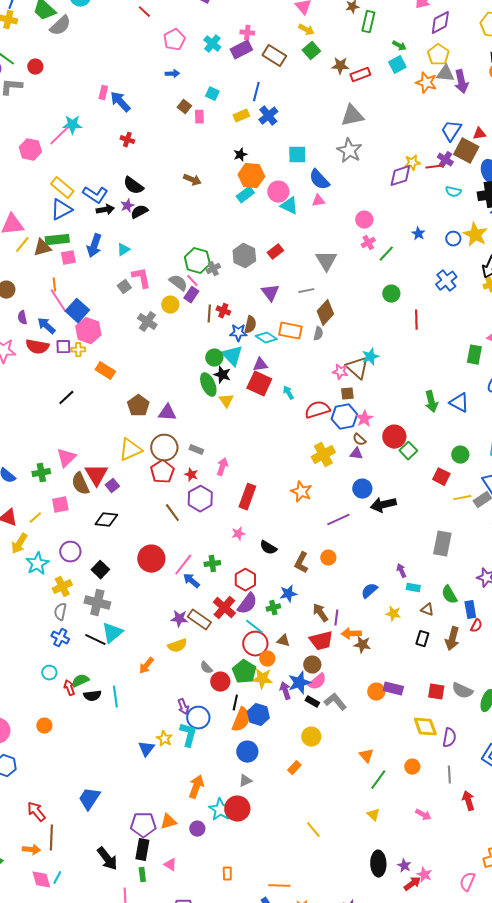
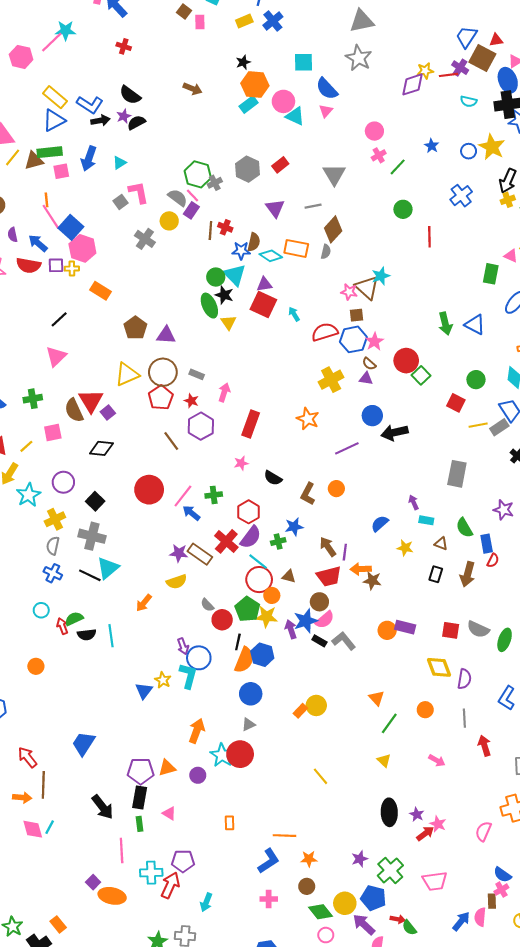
pink triangle: (318, 201) -> (326, 111), turned -40
pink triangle: (66, 458) -> (56, 356), moved
yellow circle: (311, 737) -> (316, 705), moved

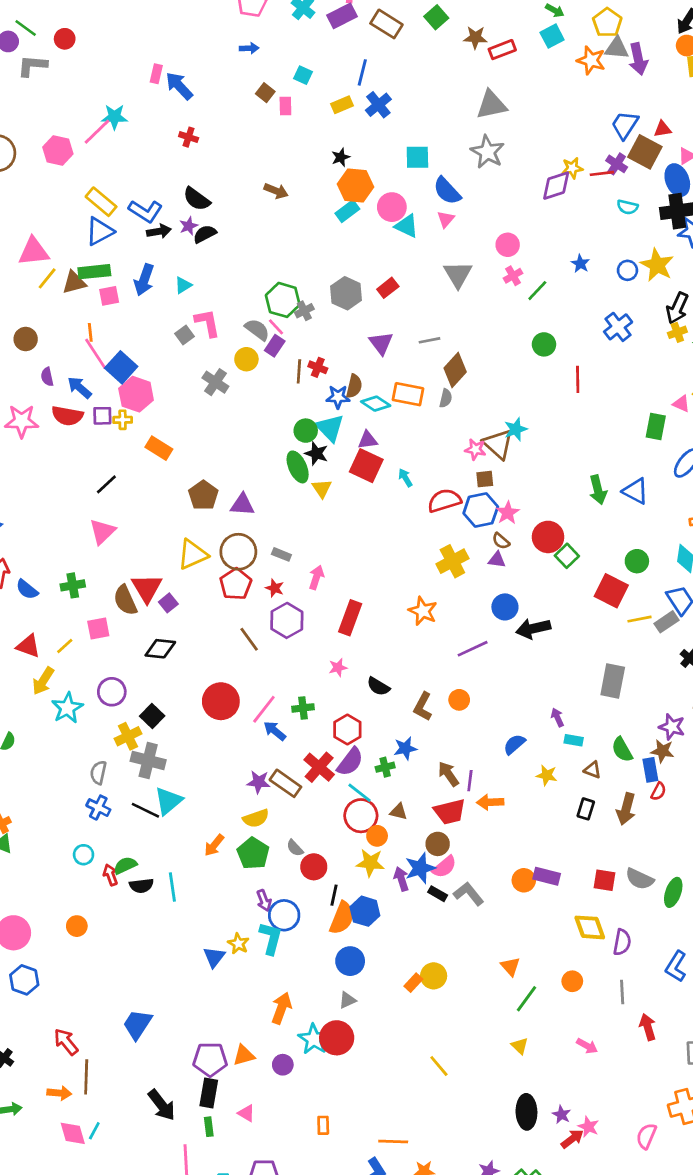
gray triangle: (334, 174) -> (458, 274), moved
red square: (456, 403) -> (611, 591), size x1.4
yellow cross: (55, 519) -> (128, 736), moved
brown star: (372, 581) -> (662, 751), moved
green pentagon: (247, 609) -> (253, 853), moved

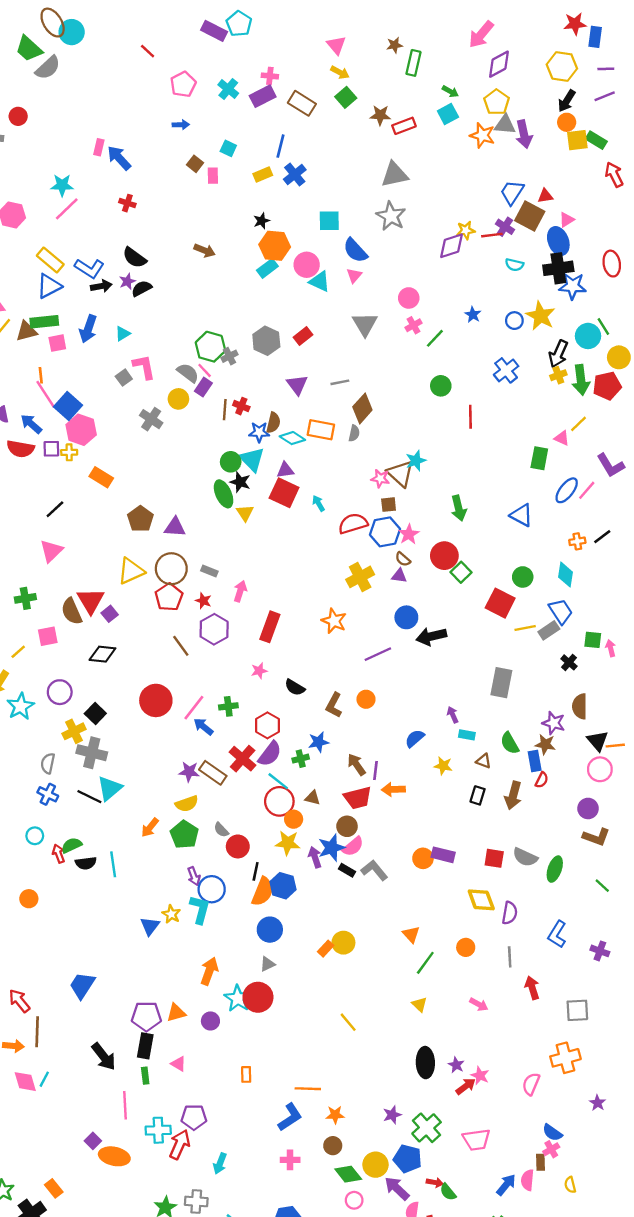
pink line: (97, 132) -> (67, 209), moved
green arrow: (598, 490) -> (459, 508), moved

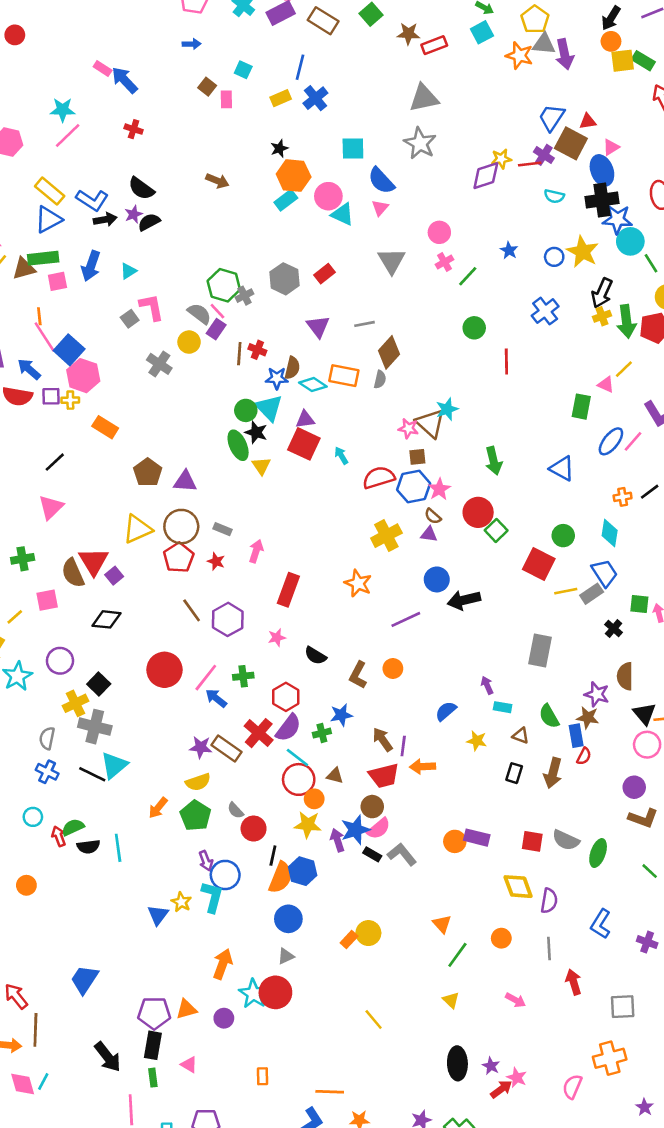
pink rectangle: (99, 147) -> (103, 68), turned -70
cyan circle: (588, 336) -> (630, 241), moved
purple hexagon: (214, 629) -> (228, 619), moved

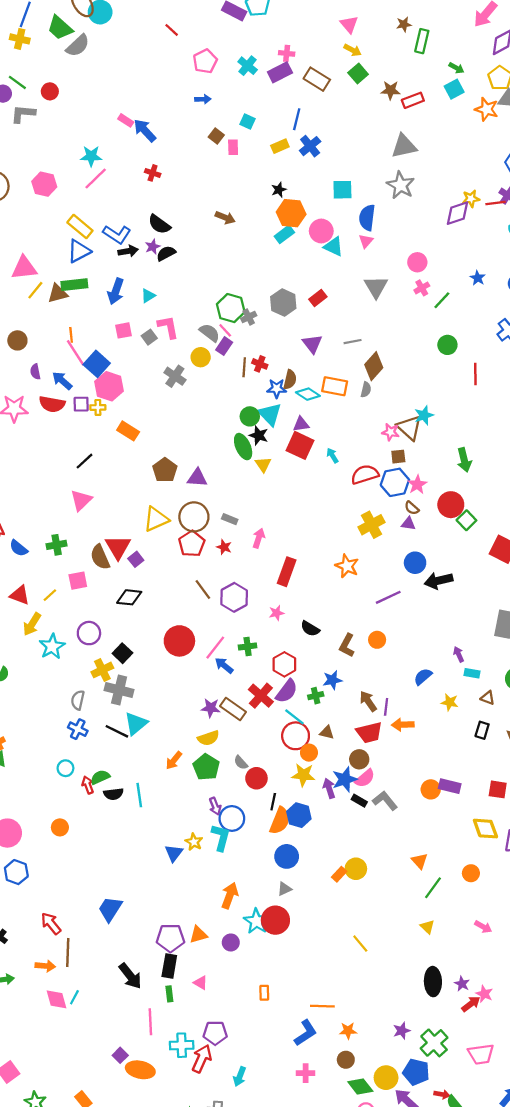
blue semicircle: (381, 181) -> (367, 218), turned 50
pink square: (57, 281) -> (124, 330), moved

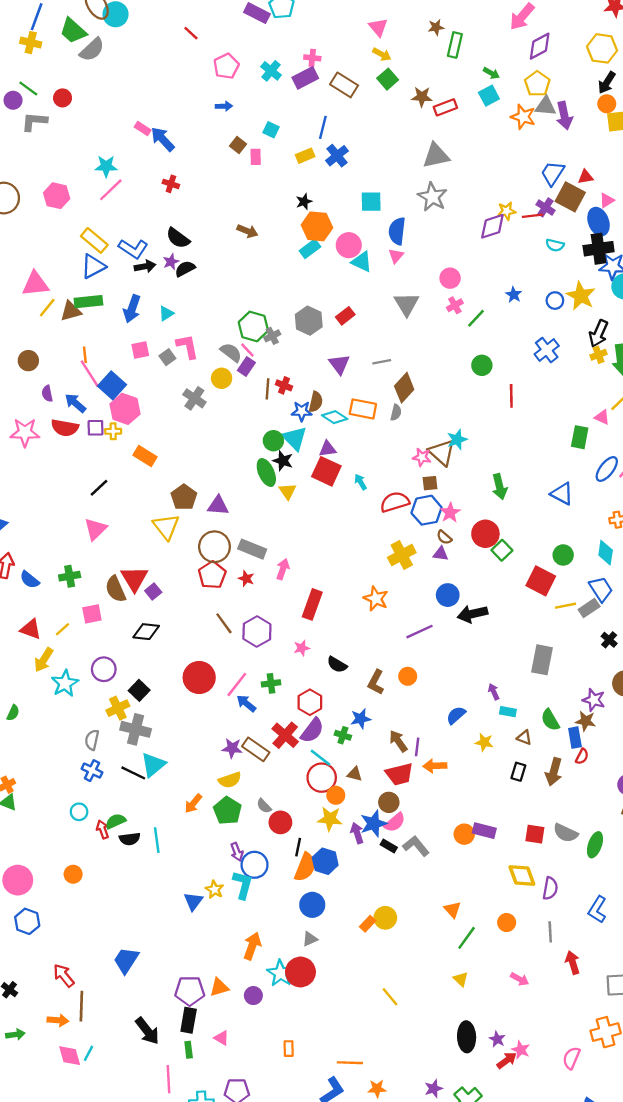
yellow triangle: (156, 519) -> (166, 527), moved, turned -44
gray rectangle: (230, 519) -> (252, 549), size x1.6
green cross: (316, 696) -> (343, 735), turned 32

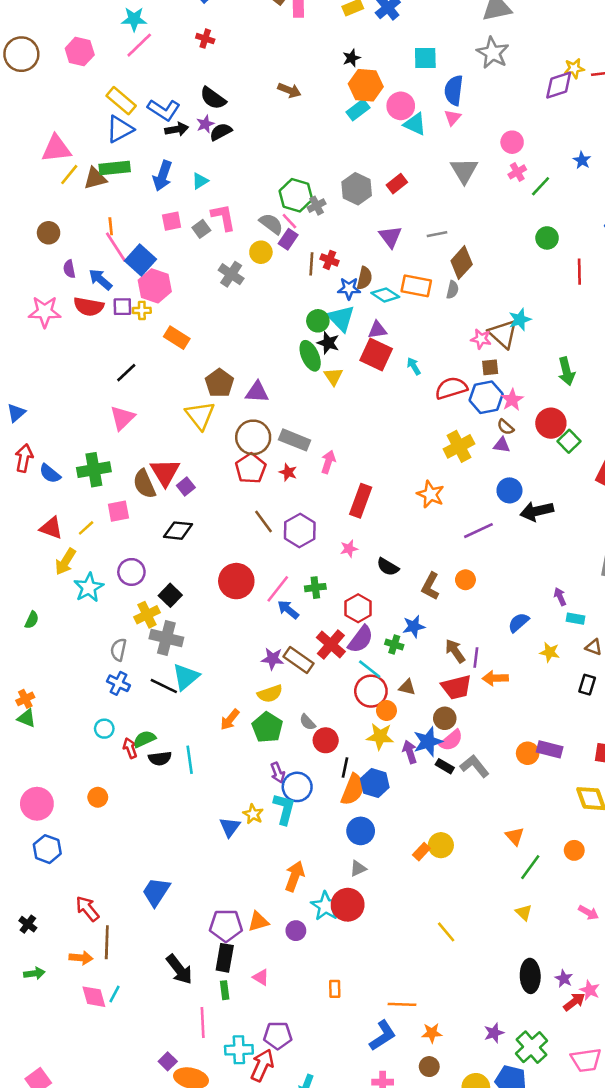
green cross: (70, 576) -> (94, 470), size x1.4

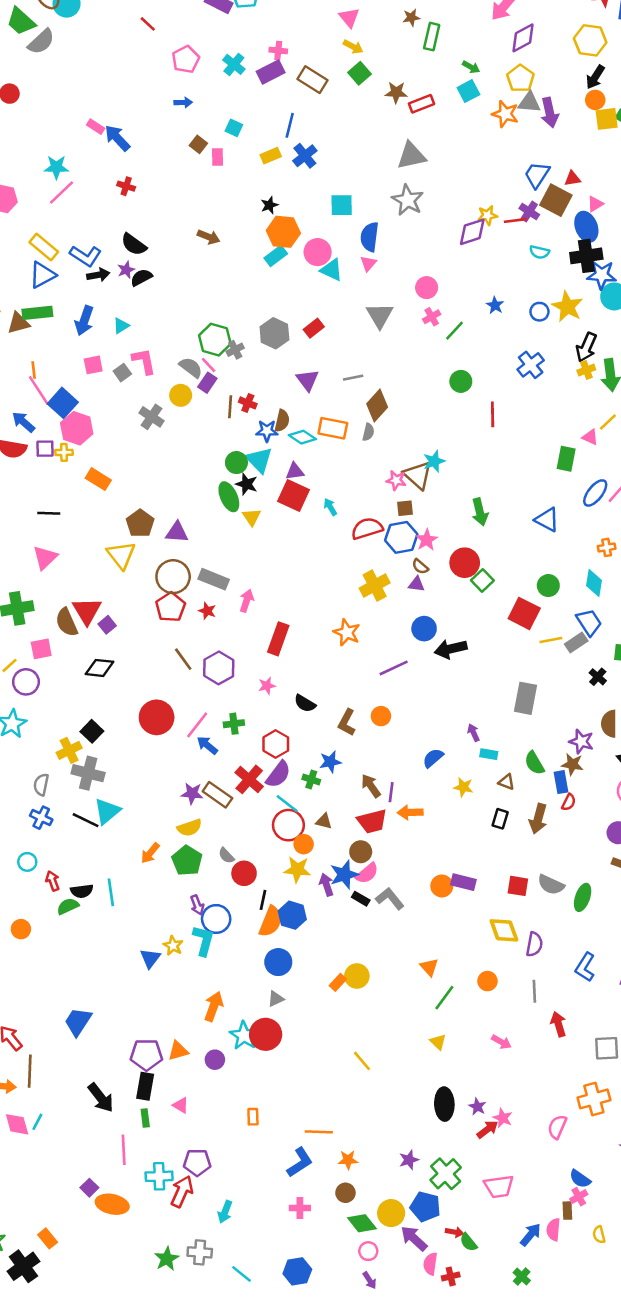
black line: (126, 373) -> (49, 513), turned 45
purple circle: (131, 572) -> (26, 682), moved
green semicircle: (144, 739) -> (68, 906), moved

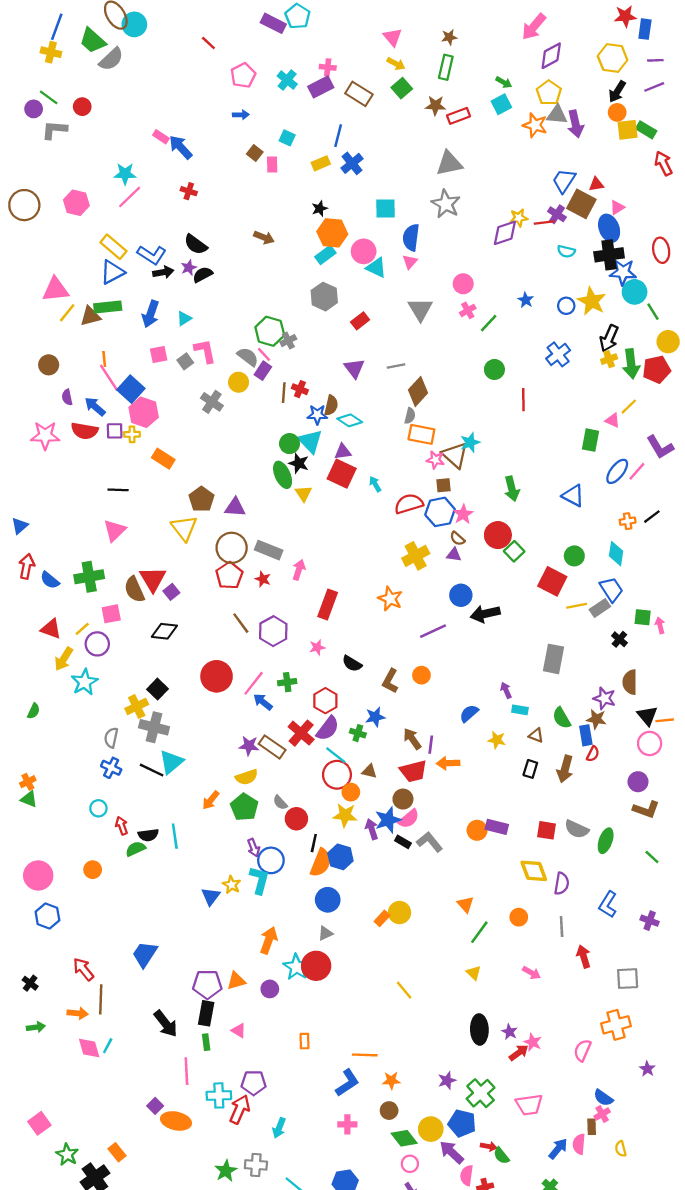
green rectangle: (432, 37) -> (446, 67), moved
gray hexagon: (274, 333) -> (324, 297), moved
orange rectangle: (333, 428) -> (421, 434), moved

